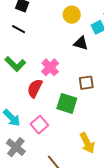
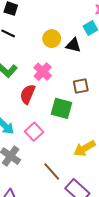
yellow circle: (72, 15) -> (52, 39), moved
yellow arrow: (87, 143) -> (85, 148), turned 90

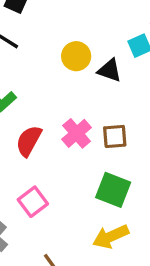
pink cross: (43, 72) -> (77, 133), moved
green square: (62, 108) -> (113, 190), moved

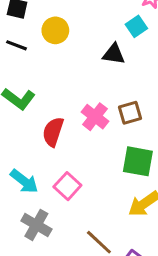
yellow circle: (76, 56) -> (55, 30), moved

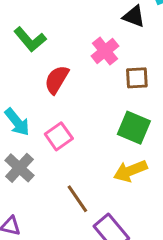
pink cross: (95, 117) -> (105, 51), moved

